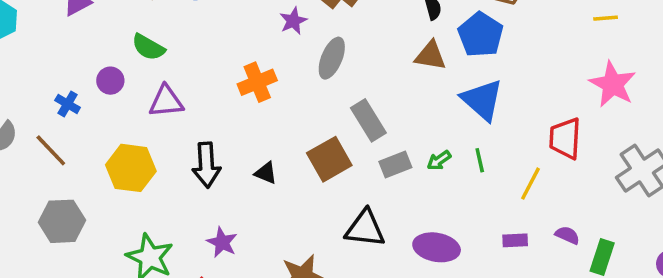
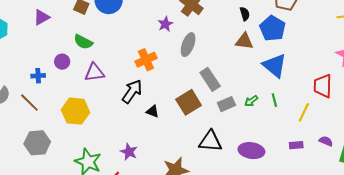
blue cross: (68, 104) -> (38, 76), turned -32
black arrow: (206, 165) -> (132, 91), moved, turned -140

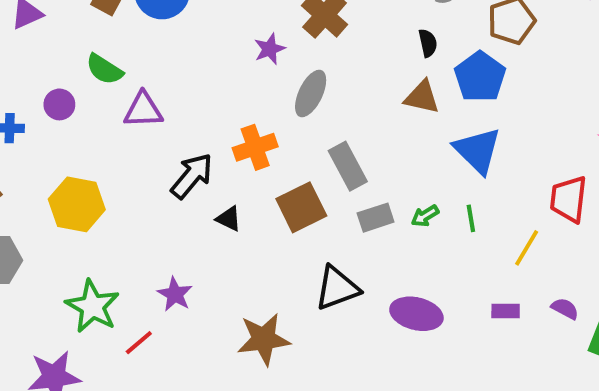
orange cross: (146, 60) -> (255, 147), moved
purple triangle: (94, 72) -> (143, 110), moved
black triangle: (210, 141) -> (337, 288), turned -30

